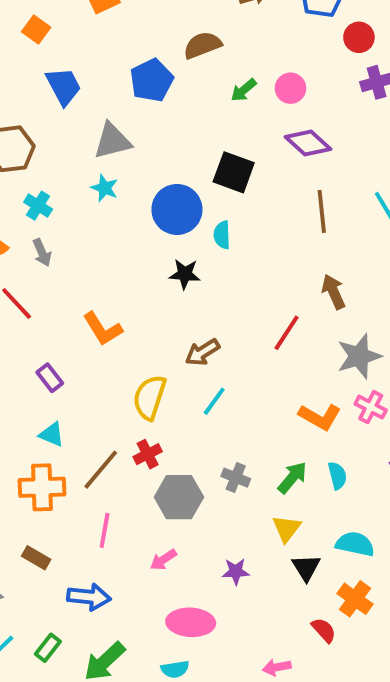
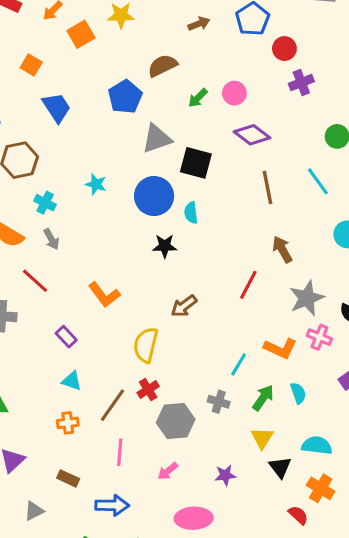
gray triangle: (112, 141) -> (157, 139), moved
cyan line: (214, 401) -> (239, 364), moved
orange cross: (42, 487) -> (68, 423), size x0.6

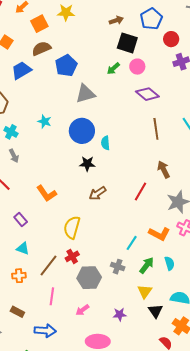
brown semicircle: (162, 66) -> (41, 49), moved
blue trapezoid: (57, 107) -> (21, 70), turned -90
black square: (196, 163) -> (127, 43), moved
brown arrow: (184, 306) -> (98, 193), moved

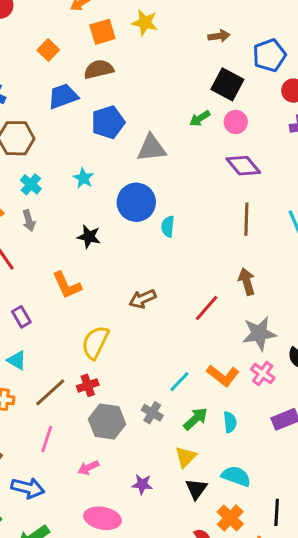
brown arrow: (116, 20) -> (219, 36), moved
blue pentagon: (66, 65) -> (108, 122), moved
black star: (87, 164) -> (89, 237), moved

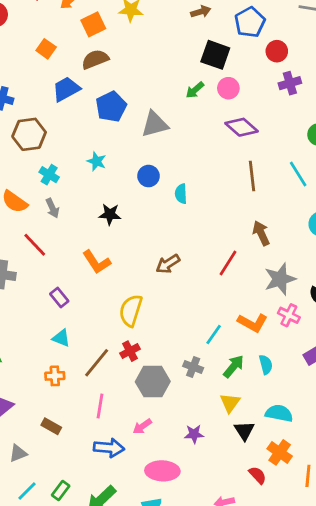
blue circle: (136, 202) -> (148, 176), size x0.6
blue arrow: (28, 488) -> (109, 448), moved

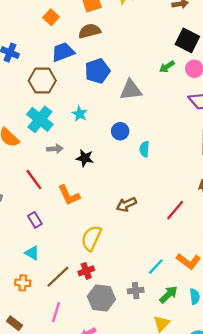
brown hexagon: (29, 134) -> (42, 81), moved
cyan cross: (49, 175) -> (40, 119), size x1.6
gray arrow: (52, 208) -> (55, 149), moved, turned -77
red line: (35, 245) -> (34, 180), moved
gray cross: (193, 367) -> (136, 291), turned -35

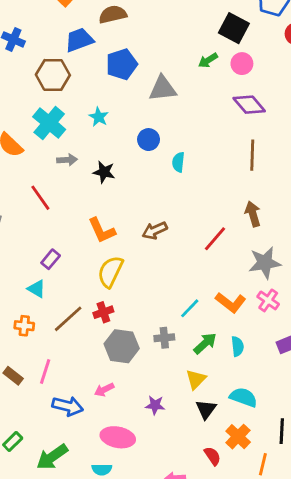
orange L-shape: (69, 195) -> (102, 230), moved
purple rectangle: (35, 220) -> (51, 259), moved, turned 70
pink line: (56, 312) -> (45, 372), moved

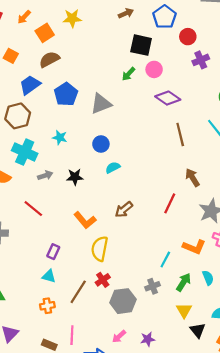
cyan semicircle: (178, 162) -> (113, 167), moved, turned 72
purple star: (155, 405) -> (148, 339), moved

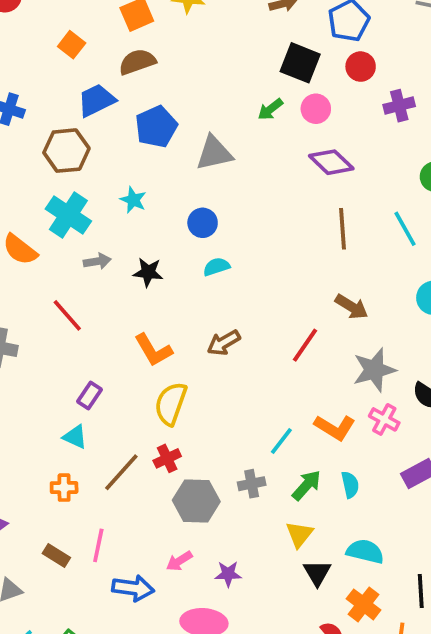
red circle: (188, 37) -> (361, 67), moved
brown arrow: (192, 178) -> (352, 307), turned 144

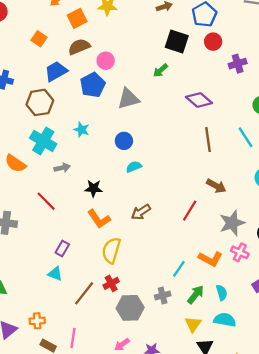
pink circle: (316, 109) -> (106, 61), moved
black star: (148, 272) -> (94, 188), moved
orange cross: (64, 488) -> (37, 321), moved
cyan semicircle: (365, 551) -> (225, 320), moved

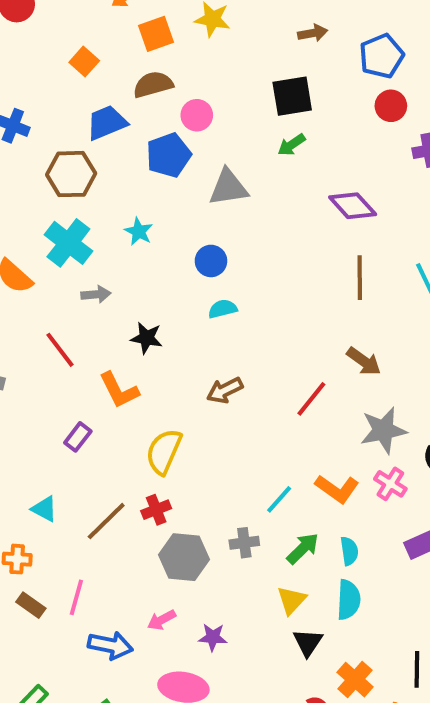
black square: (177, 42) -> (292, 96), moved, turned -35
orange L-shape: (99, 219) -> (119, 390), moved
cyan triangle: (55, 274) -> (44, 509), moved
cyan semicircle: (225, 320) -> (349, 600), turned 75

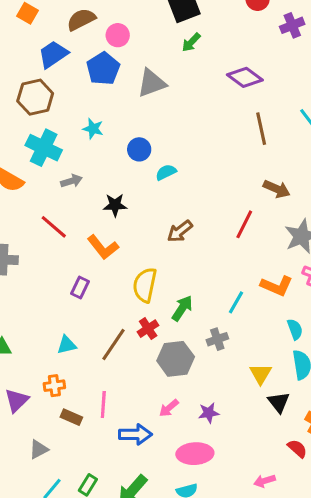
blue circle: (211, 261) -> (139, 149), moved
cyan triangle: (44, 509) -> (67, 345), turned -30
green arrow: (303, 548) -> (182, 308), moved

